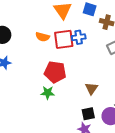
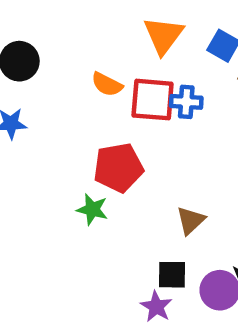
red pentagon: (55, 72) -> (118, 168), turned -30

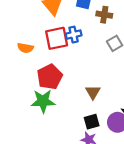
orange semicircle: (107, 84) -> (25, 48), moved
green star: (92, 209) -> (43, 101), size x1.5

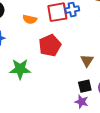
green star: (43, 101) -> (20, 69), moved

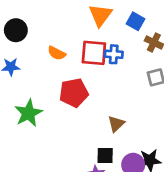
green star: (20, 69) -> (28, 113), turned 30

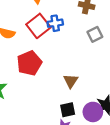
red square: (94, 53) -> (38, 26), turned -30

